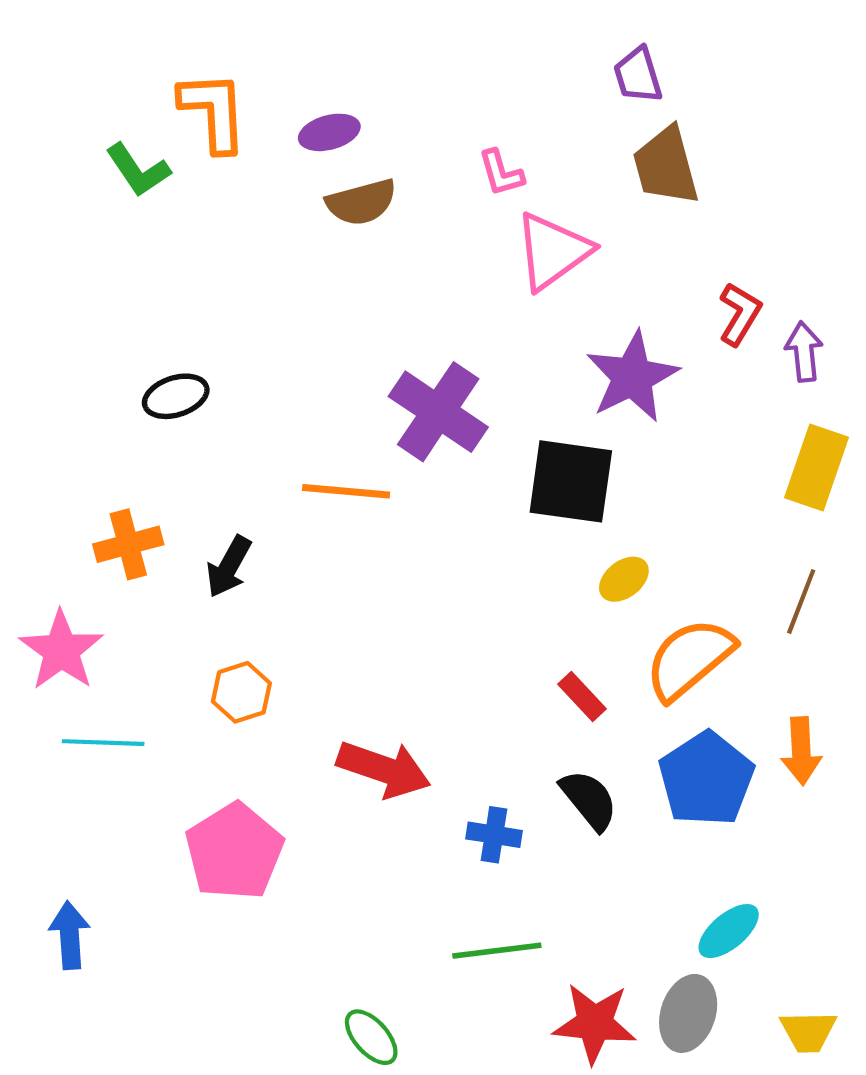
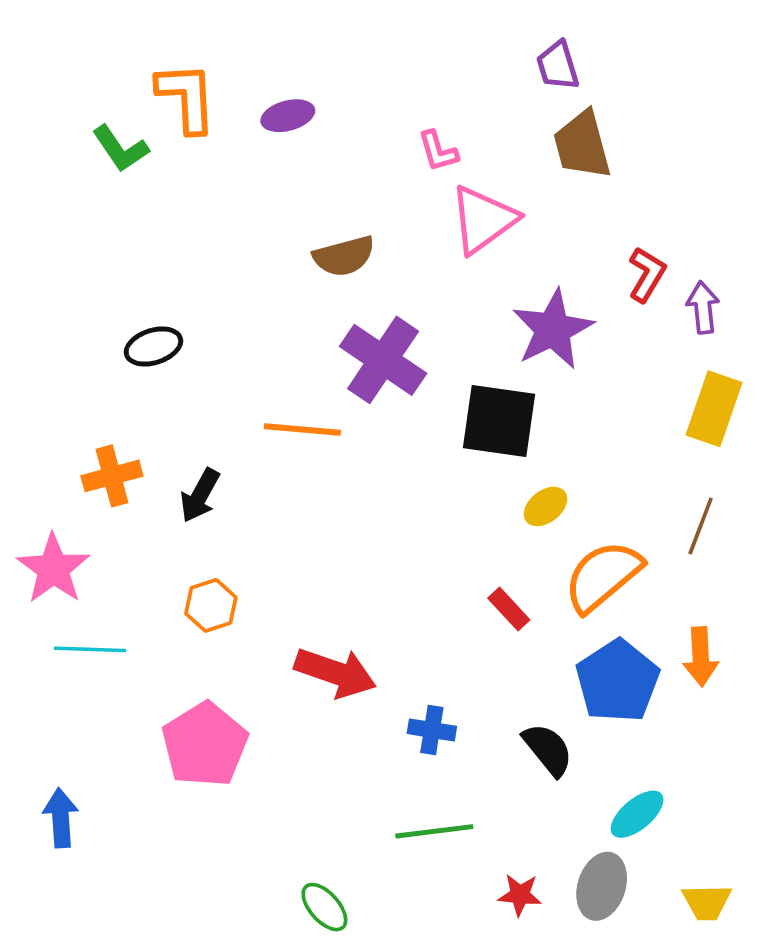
brown semicircle: (361, 202) -> (344, 256), moved
black semicircle: (589, 800) -> (548, 749), moved
red star: (595, 1023) -> (520, 895), size x0.6

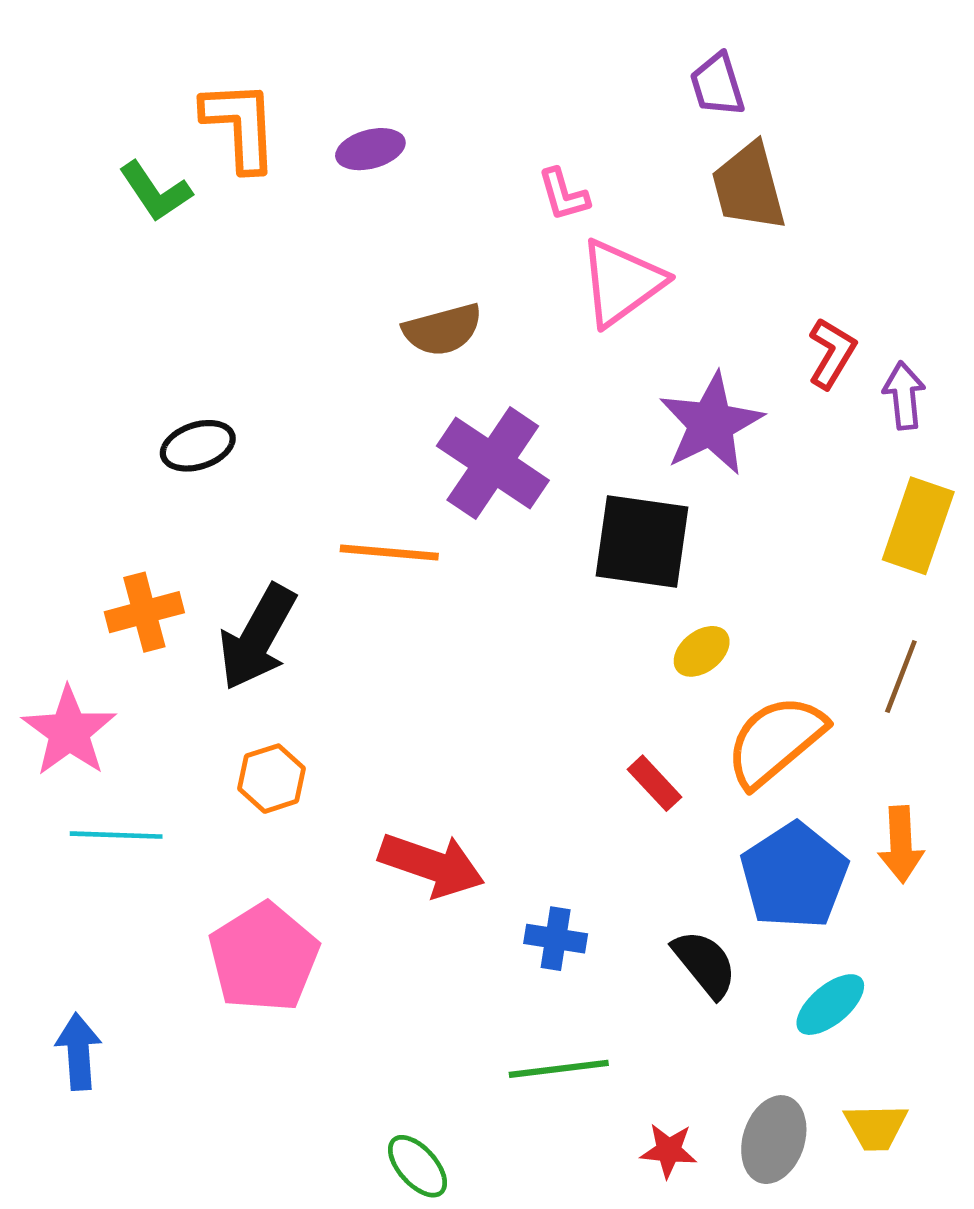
black arrow: (200, 495) -> (257, 637), size x1.5
cyan ellipse: (637, 814) -> (830, 1005), moved
yellow trapezoid: (707, 902) -> (876, 1127), moved

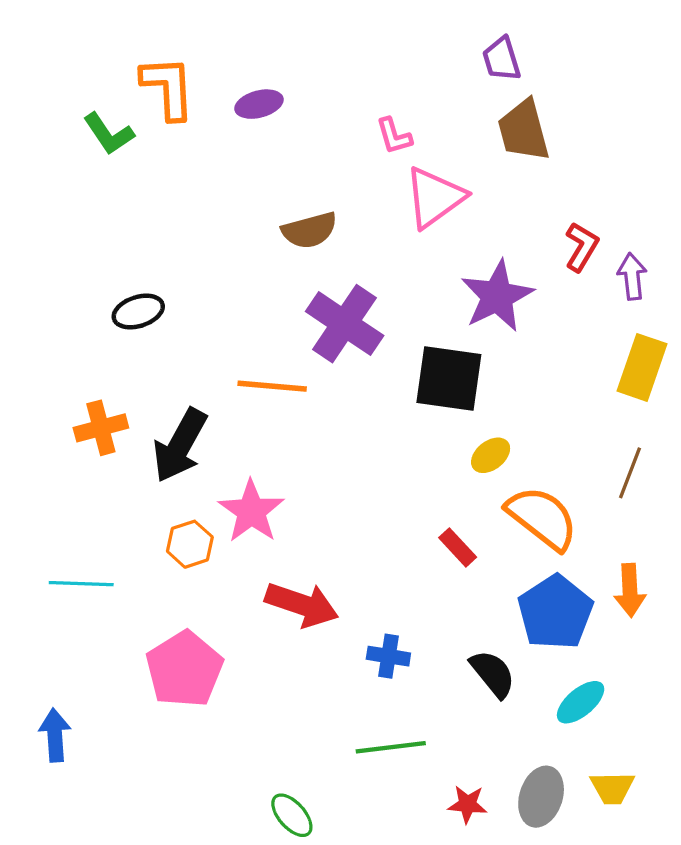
pink star: (69, 731) -> (251, 511), moved
orange semicircle: (775, 741) -> (542, 518), turned 78

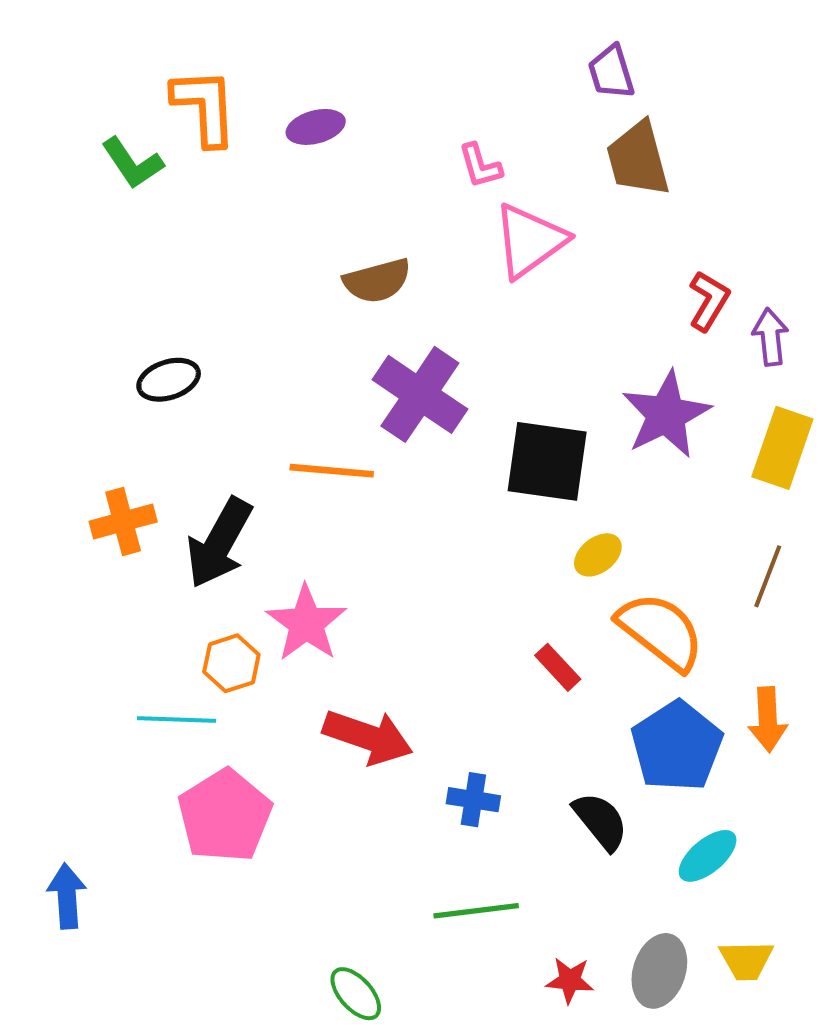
purple star: (497, 296) -> (666, 415), moved
cyan line: (81, 584) -> (177, 719), moved

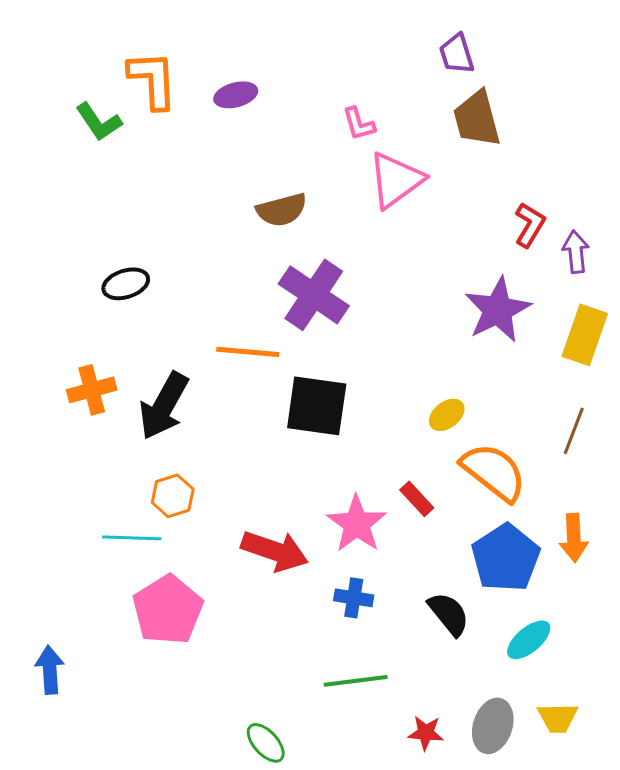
black square: (547, 461) -> (317, 406), moved
pink star: (306, 623) -> (357, 524), moved

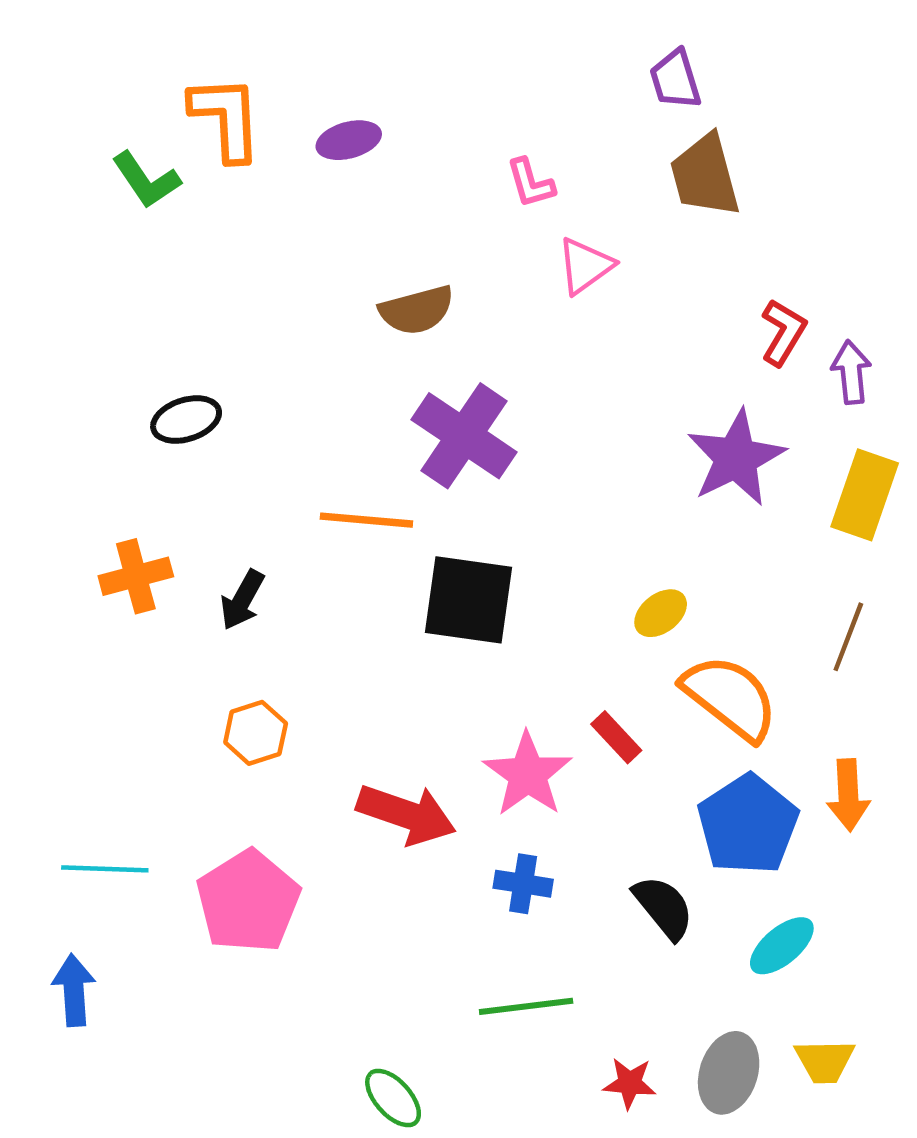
pink triangle: (396, 180) -> (585, 266), size x0.7
black arrow: (164, 406) -> (242, 600), size x0.6
cyan line: (132, 538) -> (105, 869), moved

